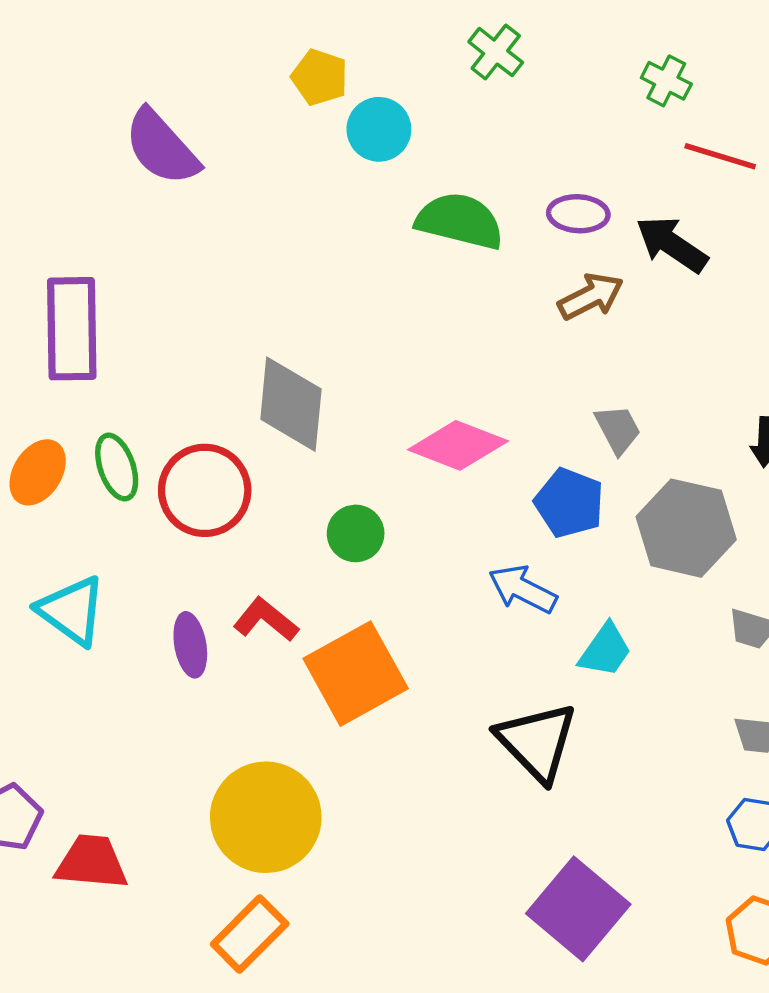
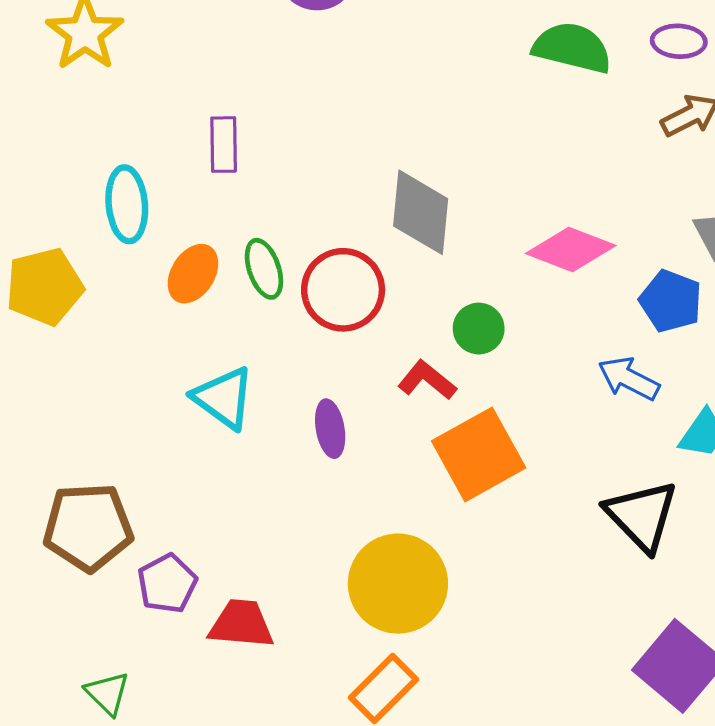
purple rectangle: (72, 329) -> (224, 145), size x0.6
red L-shape: (266, 620) -> (427, 380), moved

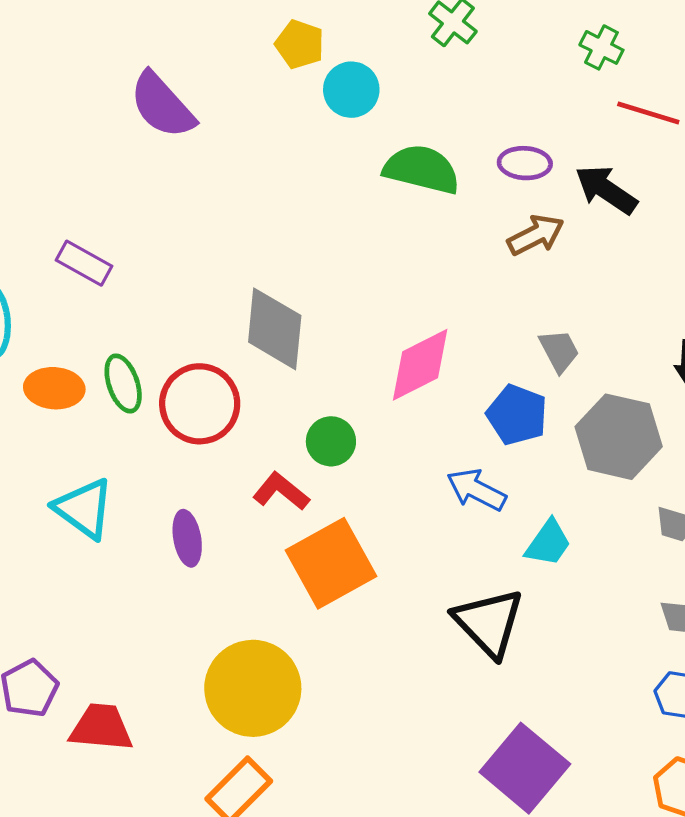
purple rectangle: (224, 145) -> (84, 263), turned -60
pink diamond: (571, 249) -> (420, 365), turned -48
orange ellipse: (193, 274) -> (54, 388), turned 62

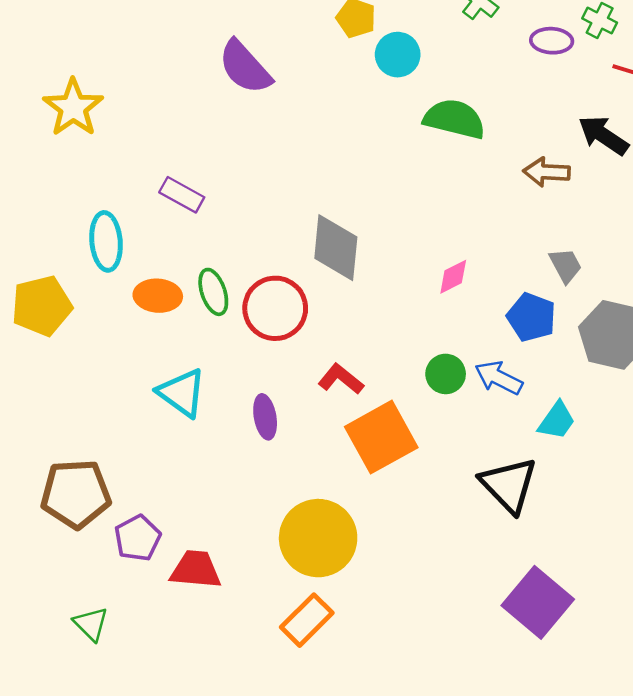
purple ellipse: (525, 163) -> (552, 41), moved
brown arrow: (536, 235) -> (547, 172), turned -150
pink diamond: (420, 365) -> (453, 277), size x0.6
green circle: (331, 441) -> (446, 374), moved

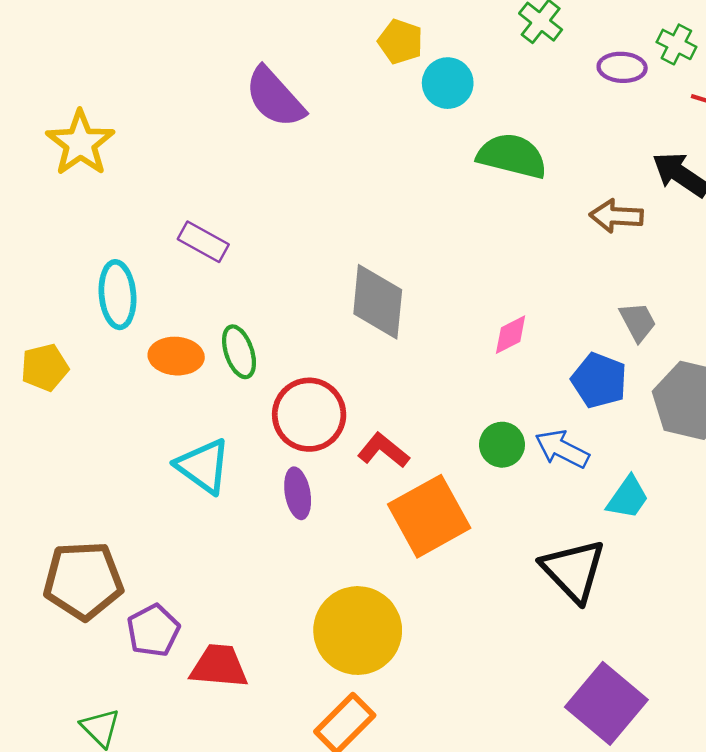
yellow pentagon: (42, 306) -> (45, 368), size x0.7
red circle: (275, 308) -> (309, 415), moved

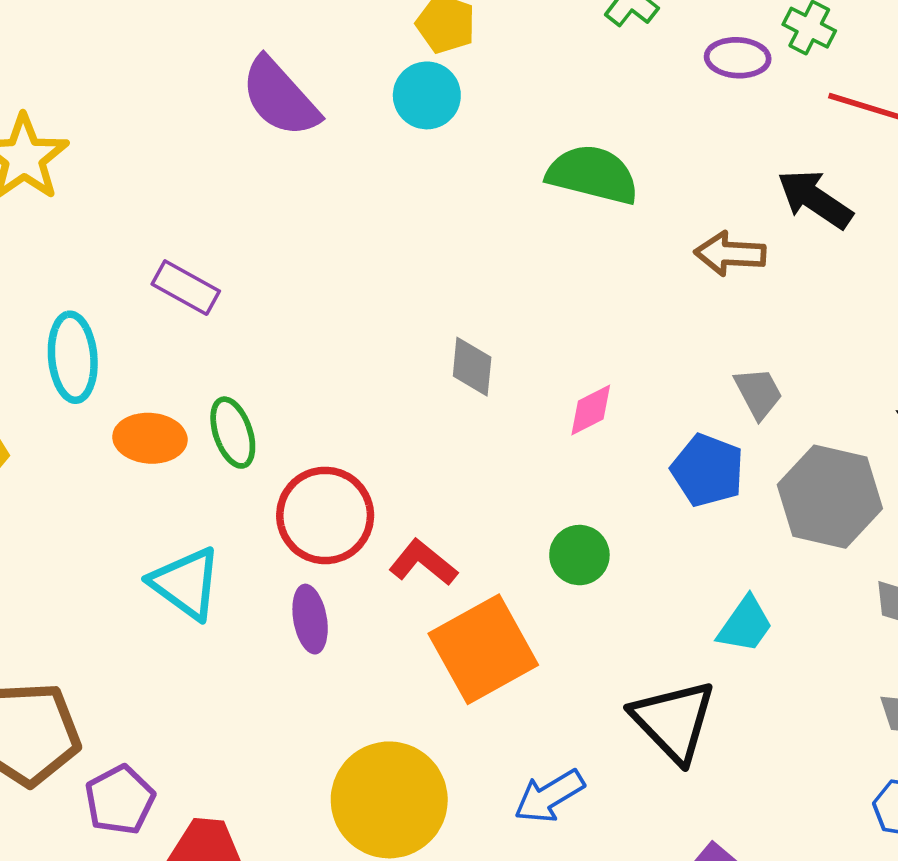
cyan circle: (448, 83) -> (427, 95), moved
gray diamond: (378, 302) -> (472, 367), moved, size x0.6
blue arrow: (562, 449) -> (549, 796), moved, turned -58

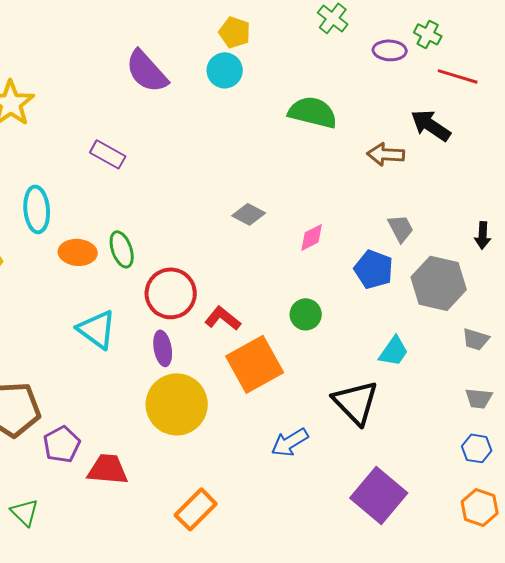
purple rectangle: (186, 288) -> (108, 154), moved
gray diamond: (472, 367) -> (249, 214), turned -68
yellow circle: (389, 800) -> (177, 404), moved

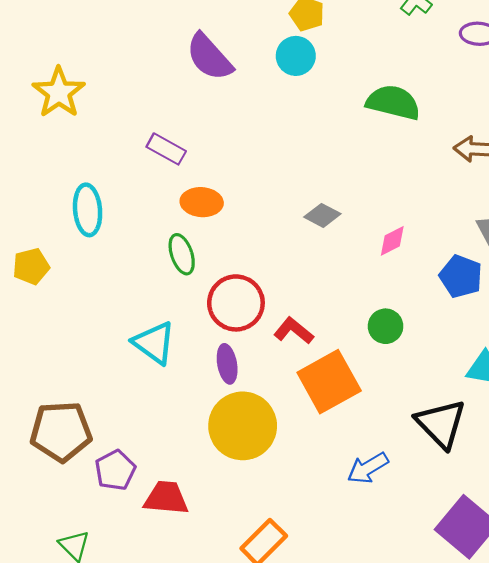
orange ellipse: (78, 252) -> (202, 202), moved

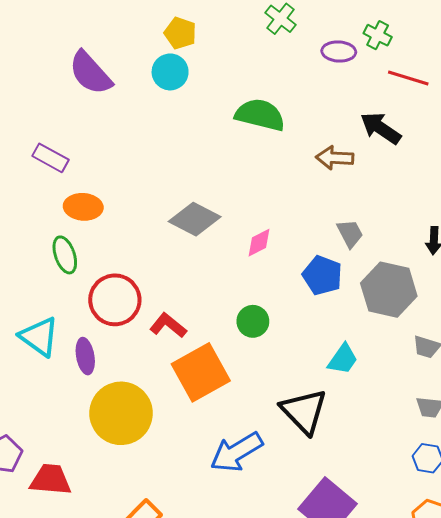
gray diamond: (322, 215) -> (195, 219), size x1.5
purple ellipse: (227, 364) -> (85, 356), moved
blue arrow: (368, 468) -> (237, 452), size x1.4

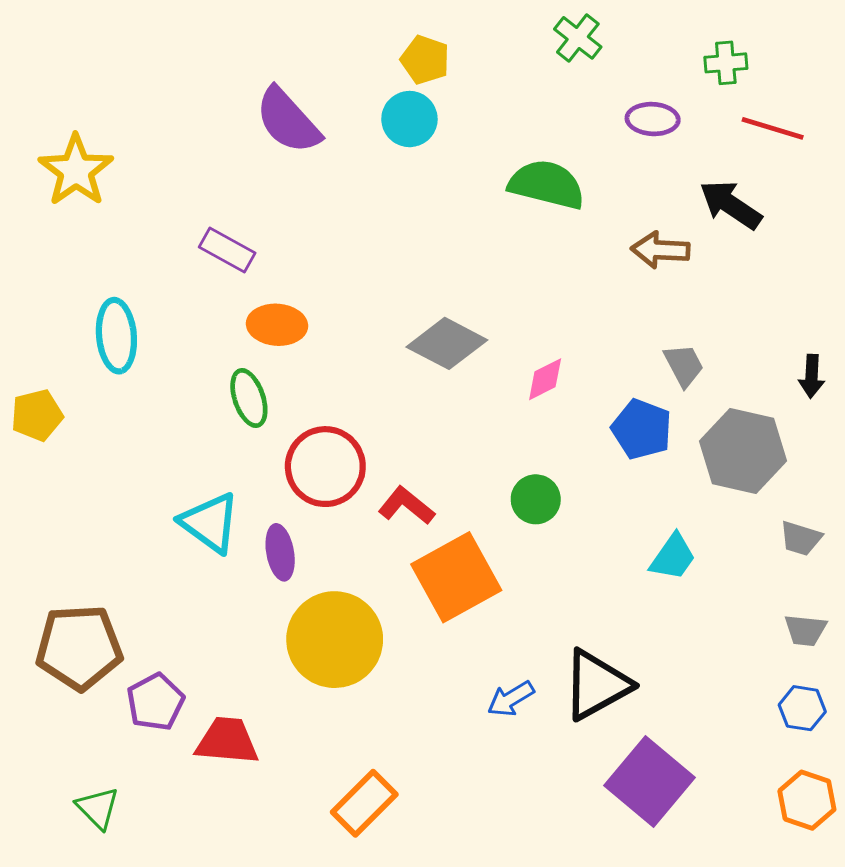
green cross: (378, 35) -> (726, 63), turned -32
purple ellipse: (339, 51) -> (653, 119), moved
black triangle: (304, 411) -> (597, 685), moved, turned 45
blue arrow: (237, 452) -> (511, 699), size x0.6

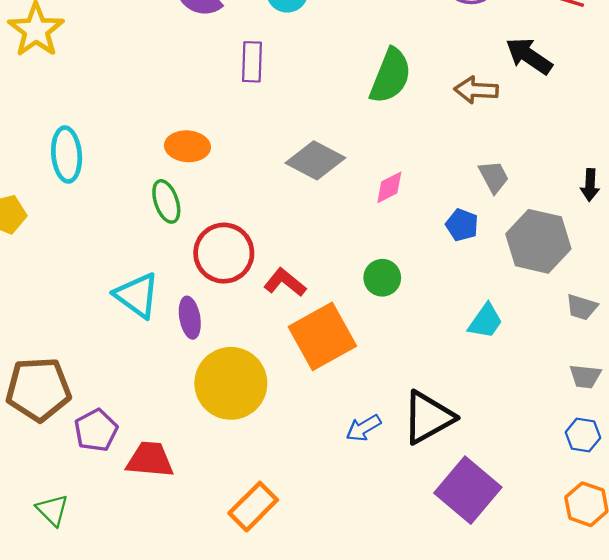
green semicircle: (547, 184) -> (390, 76), moved, turned 98
purple rectangle: (227, 250) -> (252, 62), moved, turned 63
blue pentagon: (642, 429) -> (462, 225), size x0.7

